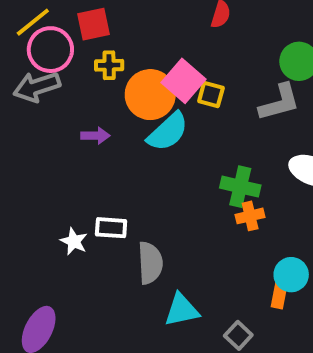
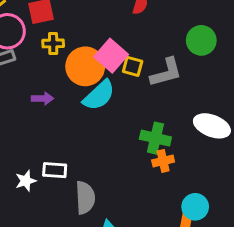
gray L-shape: (279, 102) -> (166, 72), moved
white star: (74, 241) -> (26, 181), turned 30

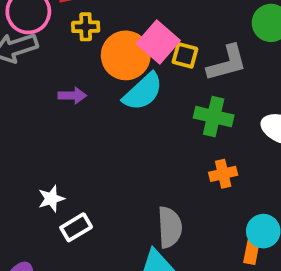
green cross: (155, 138) -> (214, 117), moved
white rectangle: (55, 170) -> (76, 227), moved, turned -35
gray semicircle: (85, 198) -> (170, 227), moved

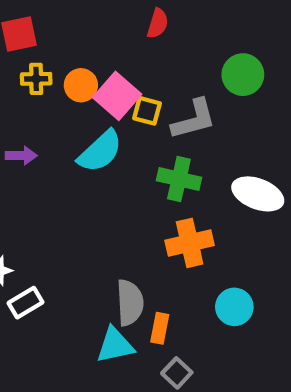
orange circle: (126, 55) -> (81, 85), moved, size x0.6
orange cross: (223, 174) -> (190, 243), size x1.5
orange rectangle: (252, 250) -> (160, 328), moved

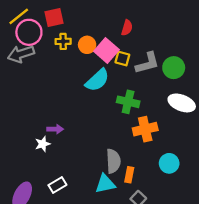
red semicircle: (158, 23) -> (127, 28), moved
green circle: (243, 75) -> (174, 68), moved
purple arrow: (21, 156) -> (55, 129), moved
green cross: (179, 179) -> (128, 102), moved
white rectangle: (25, 303) -> (57, 185), moved

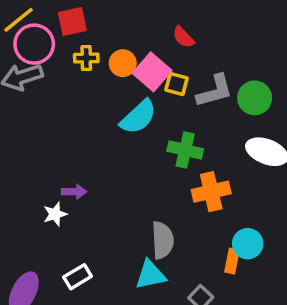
red semicircle: (127, 28) -> (183, 37), turned 119
orange rectangle: (129, 175) -> (232, 261), moved

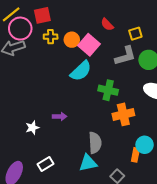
yellow square: (176, 84) -> (135, 34), moved, turned -32
purple arrow: (74, 192) -> (60, 116), moved

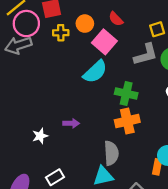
red semicircle: (107, 24) -> (116, 19), moved
orange circle: (72, 40) -> (85, 24), moved
orange cross: (123, 114) -> (127, 121), moved

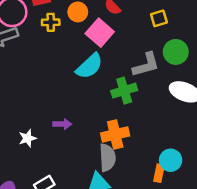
gray L-shape: (146, 55) -> (146, 65), moved
green cross: (126, 94) -> (124, 91), turned -30
orange cross: (127, 121) -> (115, 134), moved

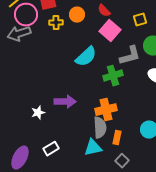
pink square: (100, 33) -> (110, 31), moved
purple arrow: (62, 124) -> (65, 102), size x1.5
orange rectangle: (159, 173) -> (117, 138), moved

